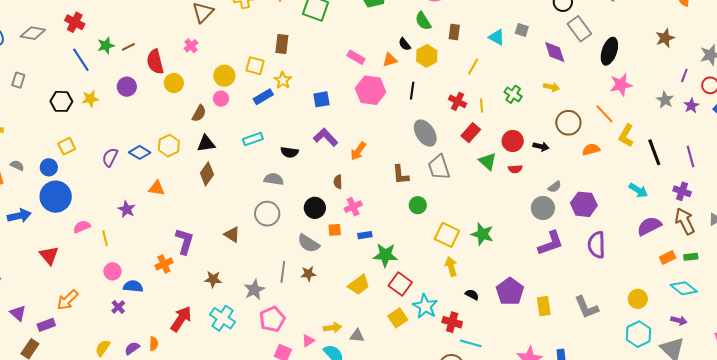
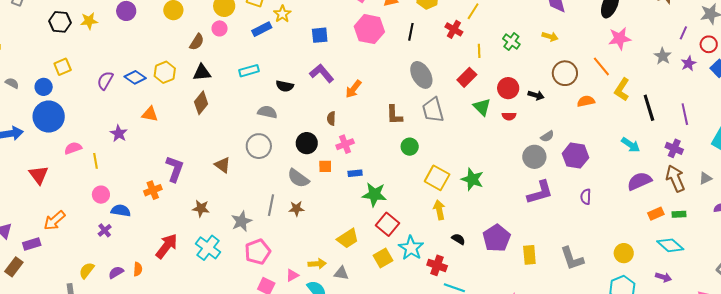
red cross: (458, 101) -> (454, 29), moved
purple semicircle: (597, 245) -> (586, 197), size x0.6
yellow trapezoid: (359, 285) -> (348, 238), moved

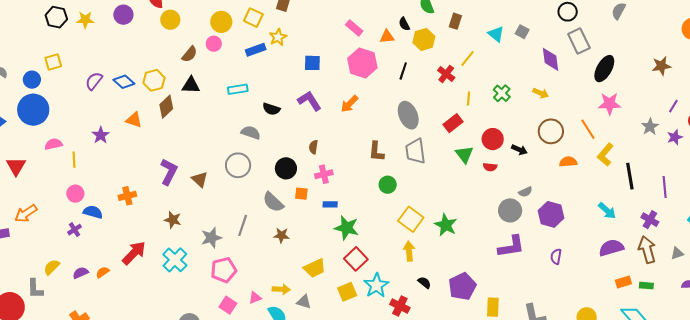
orange arrow: (353, 89) -> (349, 104), moved
brown diamond: (201, 103) -> (166, 107), moved
purple L-shape: (175, 169) -> (169, 172), moved
brown star: (296, 209) -> (281, 235), moved
orange semicircle: (138, 269) -> (103, 272), turned -136

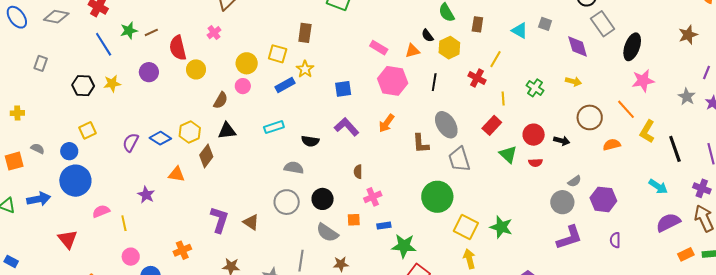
brown L-shape: (376, 151) -> (421, 144), moved
black circle: (286, 168) -> (323, 199), moved
green circle: (388, 185) -> (437, 197), size x1.8

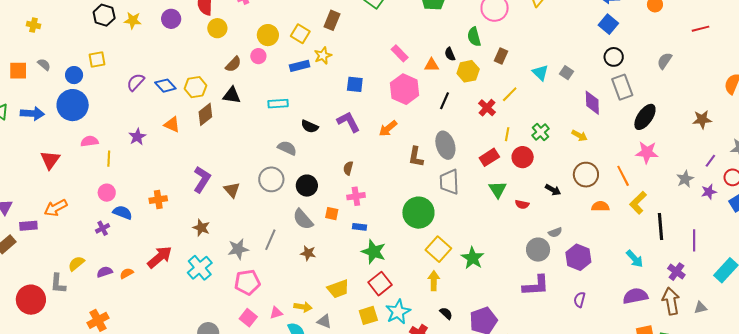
red circle: (534, 135) -> (523, 157), moved

